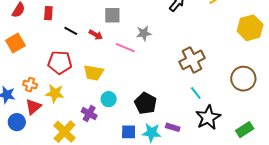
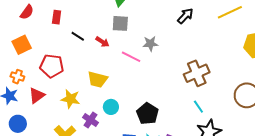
red pentagon: (60, 63) -> (52, 66), moved
orange cross: (30, 85) -> (17, 77), moved
yellow star: (55, 93) -> (71, 99), moved
red triangle: (33, 107) -> (37, 96), moved

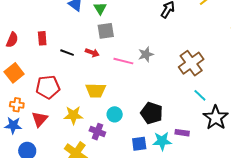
gray star: (150, 44) -> (146, 54), moved

